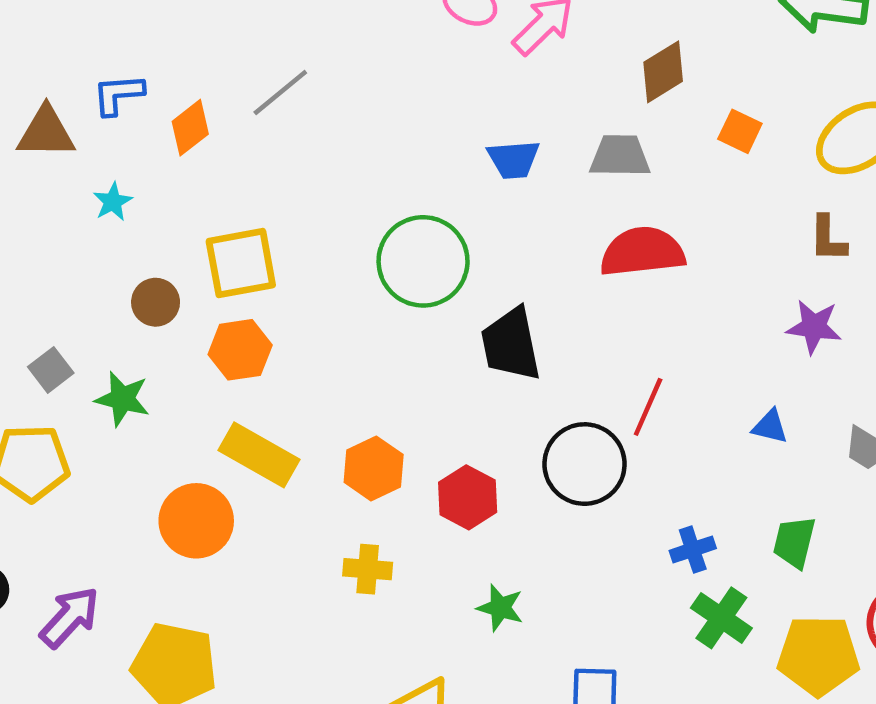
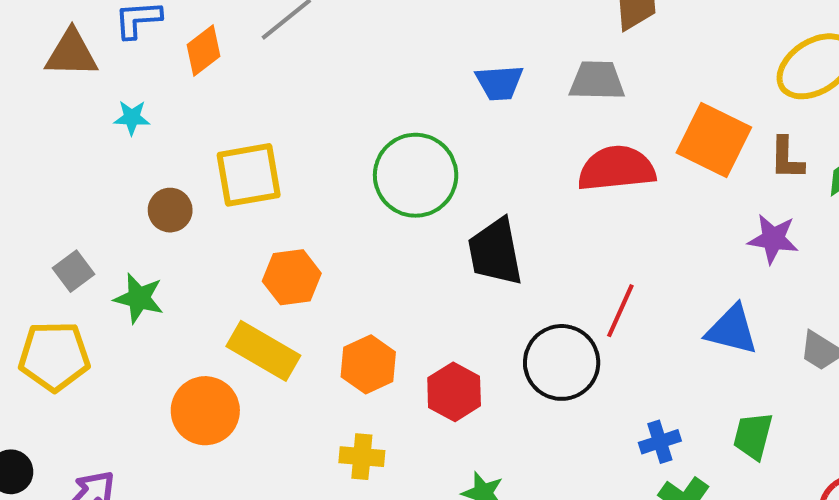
orange square: (740, 131) -> (714, 140), moved, size x1.8
cyan star: (113, 202) -> (132, 118), turned 30
orange hexagon: (240, 350) -> (292, 277), moved
blue triangle: (770, 427) -> (732, 330), size x1.6

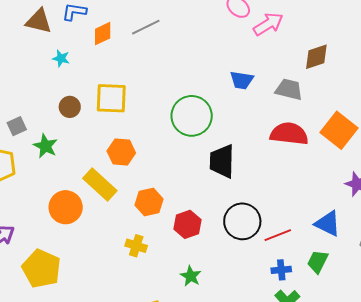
red line: (620, 311) -> (278, 235), moved, turned 32
green trapezoid: (753, 436) -> (318, 262), moved

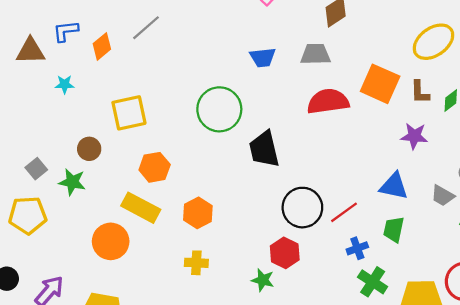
brown circle: (70, 107) -> (89, 149), moved
red hexagon: (187, 224) -> (285, 253), moved

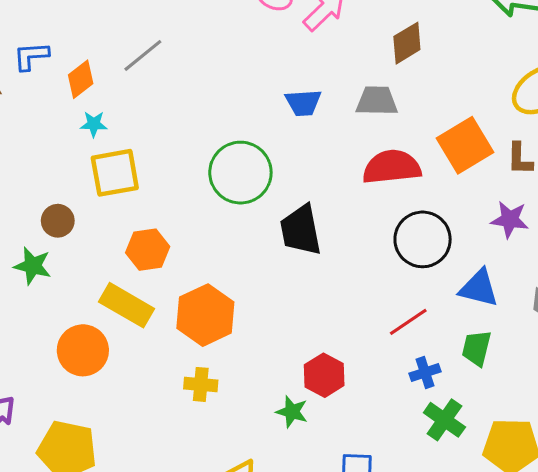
cyan star: (64, 84) -> (94, 124), moved
orange square: (380, 84) -> (465, 145), turned 33
black circle: (302, 208) -> (423, 239), moved
orange hexagon: (198, 213) -> (205, 315), size x1.4

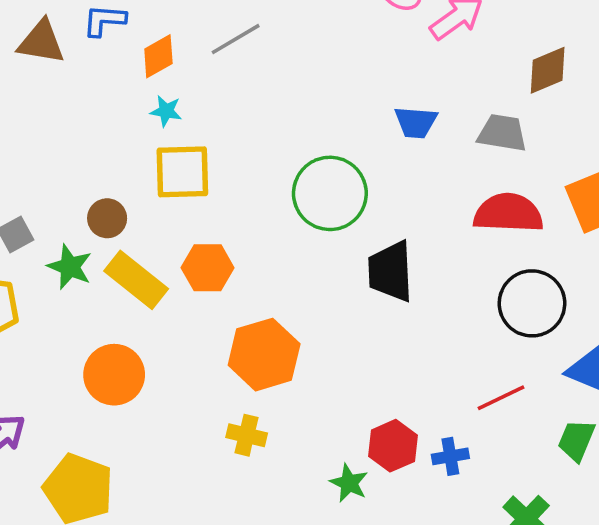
yellow rectangle: (126, 305) -> (136, 280), moved
blue cross: (425, 372) -> (450, 456), moved

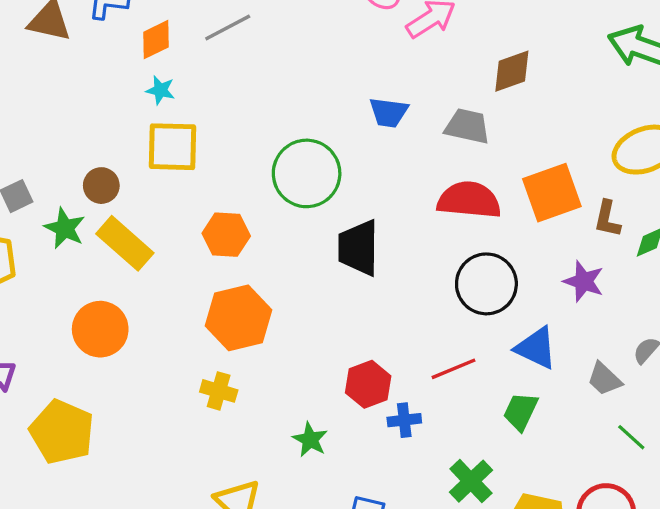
orange hexagon: (208, 268) -> (226, 235), moved
red hexagon: (393, 446) -> (368, 384), moved

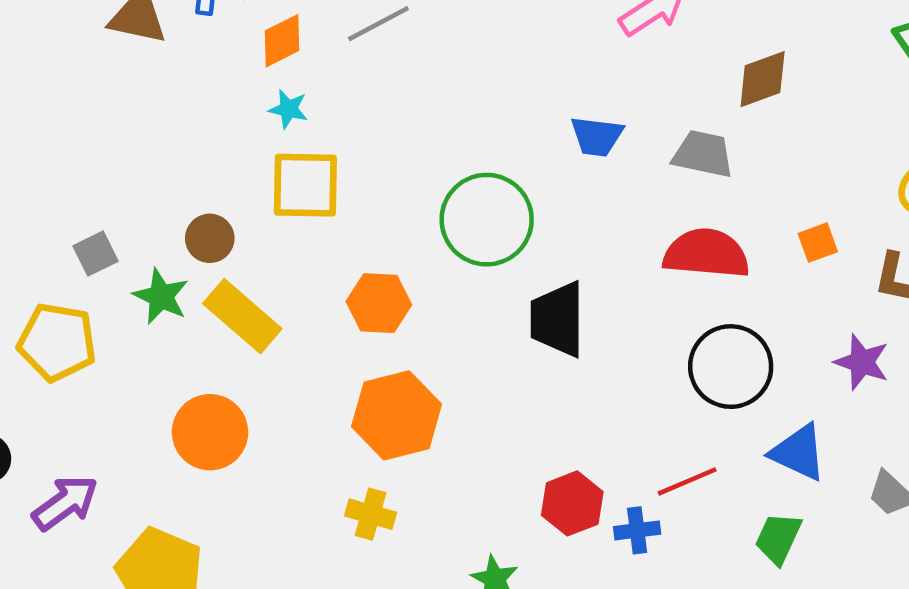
orange square: (552, 193) -> (818, 243), size x0.5
blue cross: (404, 420) -> (637, 530), moved

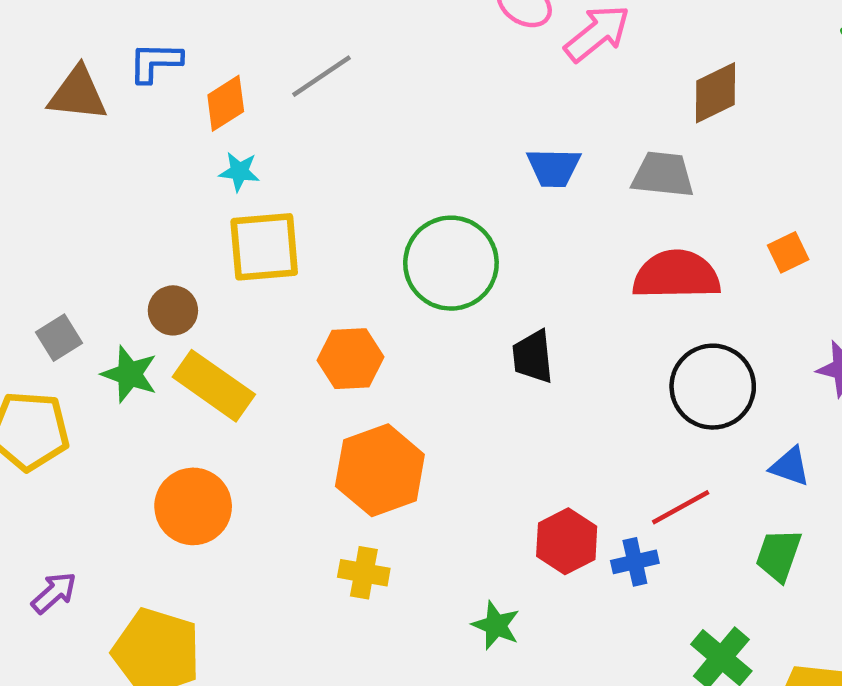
black trapezoid: (557, 319) -> (533, 357), size x0.7
blue triangle: (798, 452) -> (790, 466), size x0.7
purple arrow: (65, 503) -> (54, 593), size x0.7

